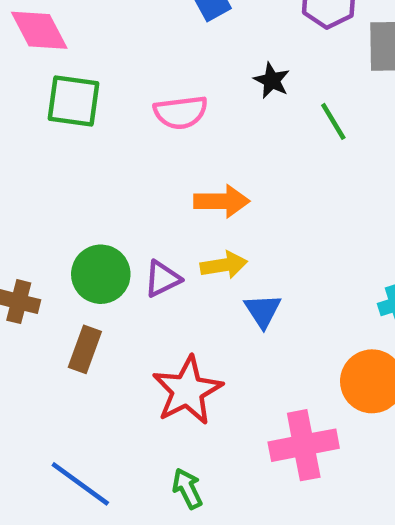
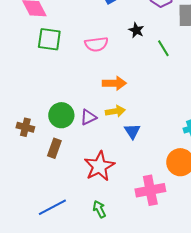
blue line: (80, 484) -> (52, 207), turned -64

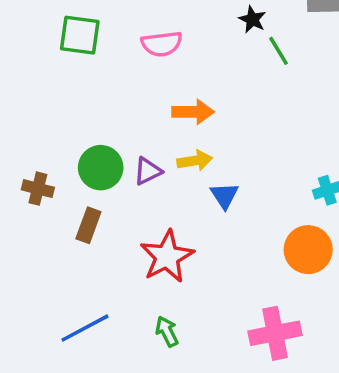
black star: (136, 30) -> (252, 19), moved
pink cross: (150, 190) -> (275, 333), moved

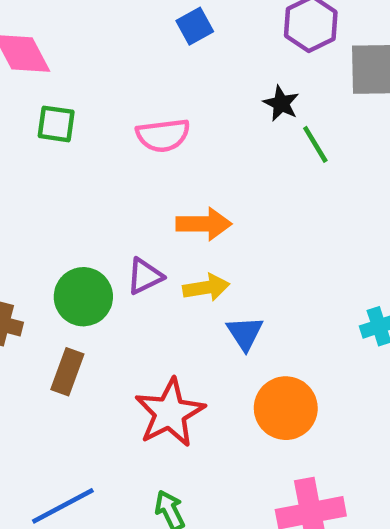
green square: (80, 35) -> (56, 124), size x0.7
purple triangle: (148, 171) -> (145, 276), moved
orange circle: (308, 250) -> (286, 408), moved

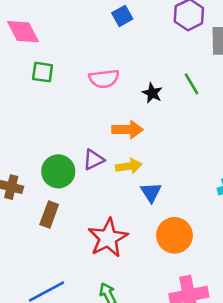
black star: (281, 103) -> (152, 93), moved

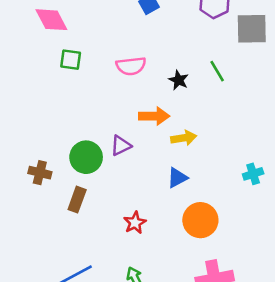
yellow arrow: (129, 166) -> (184, 138), moved
blue triangle: (151, 192) -> (177, 178), turned 35
red star: (108, 238) -> (135, 223), size x0.6

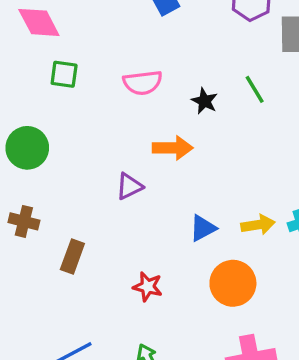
yellow arrow: (184, 138) -> (258, 225), moved
green circle: (86, 157) -> (27, 148), moved
red star: (135, 223) -> (148, 287), turned -30

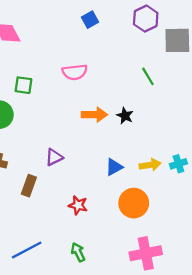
green square: (64, 74) -> (23, 85), moved
black star: (204, 101) -> (125, 116), moved
purple triangle: (129, 186) -> (54, 157), moved

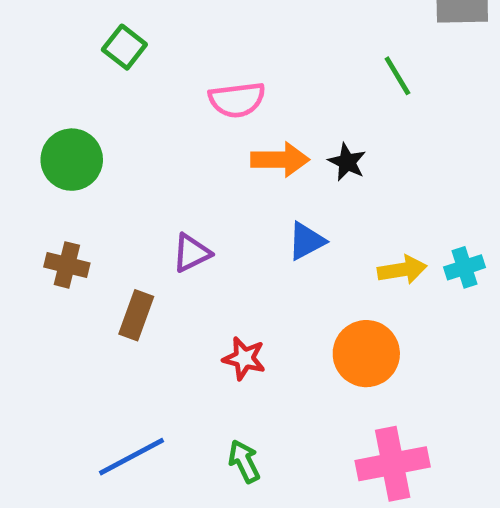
pink semicircle: (75, 72) -> (237, 100), moved
green square: (23, 85) -> (124, 47), moved, turned 30
blue triangle: (114, 167) -> (306, 241), moved

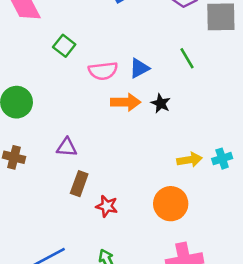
green square: (124, 47) -> (64, 46), moved
blue triangle: (306, 241) -> (139, 68), moved
purple triangle: (191, 253) -> (67, 147), moved, turned 30
brown rectangle: (136, 315) -> (79, 184), moved

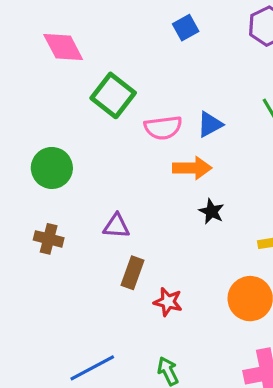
green square: (64, 46) -> (113, 95), size x1.5
black star: (161, 103) -> (211, 211), moved

